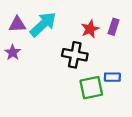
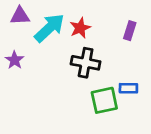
purple triangle: (17, 24) -> (20, 16), moved
red star: (90, 29) -> (80, 28), moved

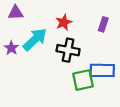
cyan arrow: (49, 28) -> (35, 39), moved
blue rectangle: (128, 88) -> (102, 70), size x1.6

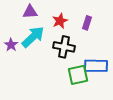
purple triangle: (16, 13) -> (30, 12), moved
purple rectangle: (103, 24) -> (87, 23), moved

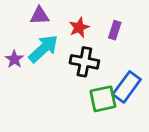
blue rectangle: (96, 66) -> (127, 87), turned -55

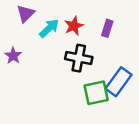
purple triangle: (39, 16) -> (26, 14), moved, turned -42
cyan arrow: (43, 49) -> (49, 28), moved, size x0.7

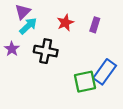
cyan arrow: (49, 28) -> (28, 26), moved
black cross: (79, 58) -> (46, 51), moved

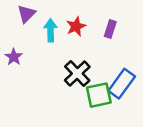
cyan arrow: (28, 26) -> (51, 30), moved, turned -48
black cross: (46, 51) -> (77, 73), moved, turned 35

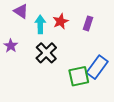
purple triangle: (26, 14) -> (21, 11), turned -42
black cross: (77, 73) -> (46, 53), moved

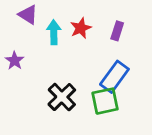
black cross: (46, 53) -> (62, 97), moved
blue rectangle: (97, 67) -> (114, 77), moved

